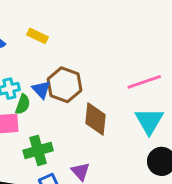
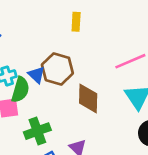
yellow rectangle: (37, 36) -> (76, 22), moved, turned 72
green semicircle: (23, 104) -> (20, 90), size x1.4

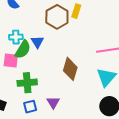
brown hexagon: (57, 69) -> (57, 17), moved

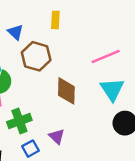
brown hexagon: (57, 17) -> (36, 56), moved
blue triangle: (37, 42) -> (15, 32), moved

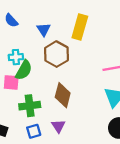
yellow rectangle: (55, 20) -> (80, 27), size x1.6
brown diamond: (66, 91) -> (63, 95), moved

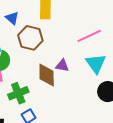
purple triangle: (58, 126) -> (62, 66), moved, turned -32

